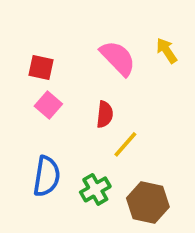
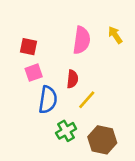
pink semicircle: (118, 58) -> (82, 40), turned 52
pink square: (48, 105) -> (34, 73), turned 30
blue semicircle: (47, 176) -> (48, 100), moved

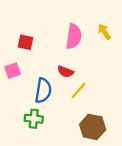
pink square: (34, 73) -> (13, 70), moved
red semicircle: (72, 79) -> (66, 72), turned 105
green cross: (66, 131) -> (34, 119), moved, turned 36

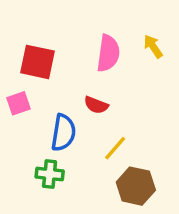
red square: (26, 42) -> (38, 62), size x1.5
yellow line: (78, 90) -> (115, 148), moved

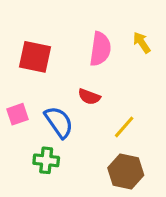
pink square: (19, 103) -> (18, 114), moved
blue semicircle: (63, 133) -> (59, 122), turned -44
yellow line: (115, 148) -> (124, 127), moved

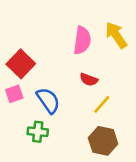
yellow arrow: (142, 43) -> (116, 35), size x1.5
red square: (35, 57) -> (21, 64), moved, turned 32
red semicircle: (89, 97) -> (89, 80), moved

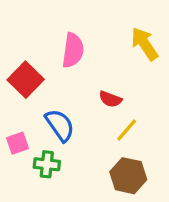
pink semicircle: (82, 40) -> (73, 50), moved
pink square: (14, 94) -> (17, 143), moved

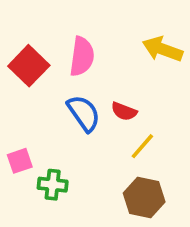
yellow arrow: (145, 44) -> (162, 49), turned -36
red square: (26, 80) -> (29, 66), moved
blue semicircle: (60, 125) -> (84, 113), moved

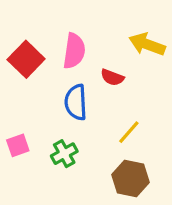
red semicircle: (124, 111) -> (112, 77), moved
blue semicircle: (84, 113) -> (76, 102), turned -148
green cross: (53, 185) -> (64, 154), moved, turned -35

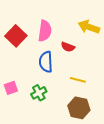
yellow line: (129, 132) -> (78, 80), turned 63

